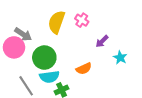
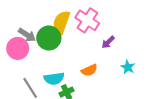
pink cross: (82, 20) -> (87, 20), size x1.6
green circle: (44, 58) -> (49, 38), moved
cyan star: (120, 58) -> (128, 67), moved

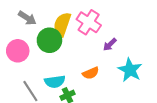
gray arrow: (27, 35) -> (27, 18), moved
cyan star: (128, 67) -> (130, 70), size x1.6

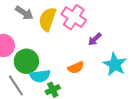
gray arrow: (27, 18) -> (24, 13), moved
green circle: (49, 40) -> (26, 61), moved

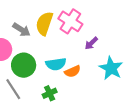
gray arrow: (24, 13) -> (21, 30), moved
cyan semicircle: (40, 76) -> (56, 64), moved

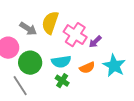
pink cross: (70, 21) -> (75, 35), moved
orange semicircle: (73, 71) -> (87, 68), moved
green cross: (50, 93) -> (62, 81), moved, turned -32

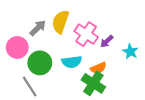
gray arrow: (28, 29) -> (38, 28), turned -78
cyan star: (114, 66) -> (130, 52), moved, size x0.7
green cross: (62, 81) -> (93, 83), moved, size x1.6

